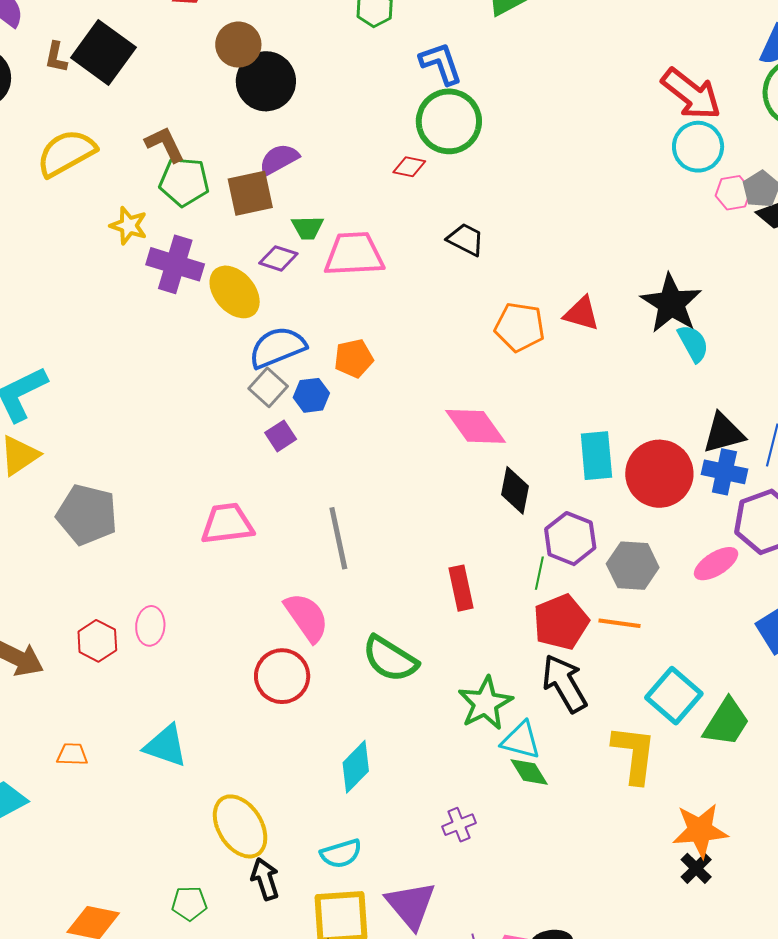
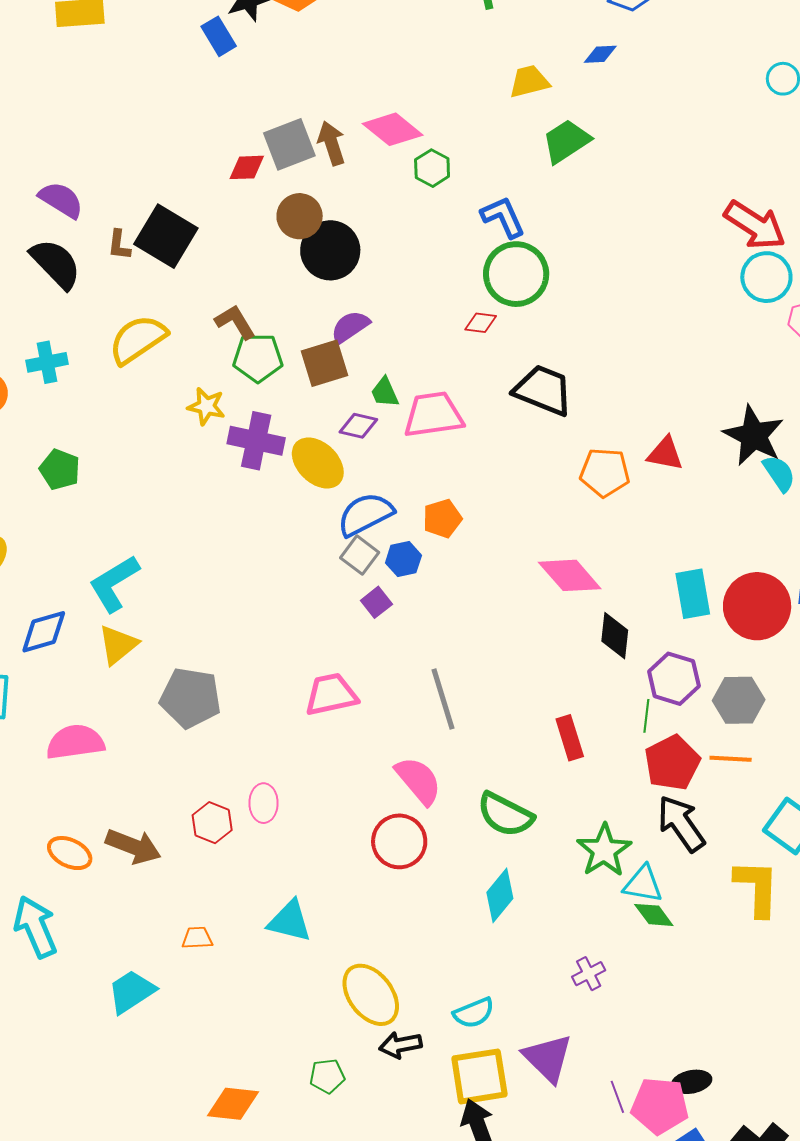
green trapezoid: (308, 228) -> (385, 392), turned 72
black trapezoid: (466, 239) -> (543, 390), size x1.6
cyan diamond: (356, 767) -> (500, 895), moved
black arrow: (265, 879) -> (400, 1045), turned -78

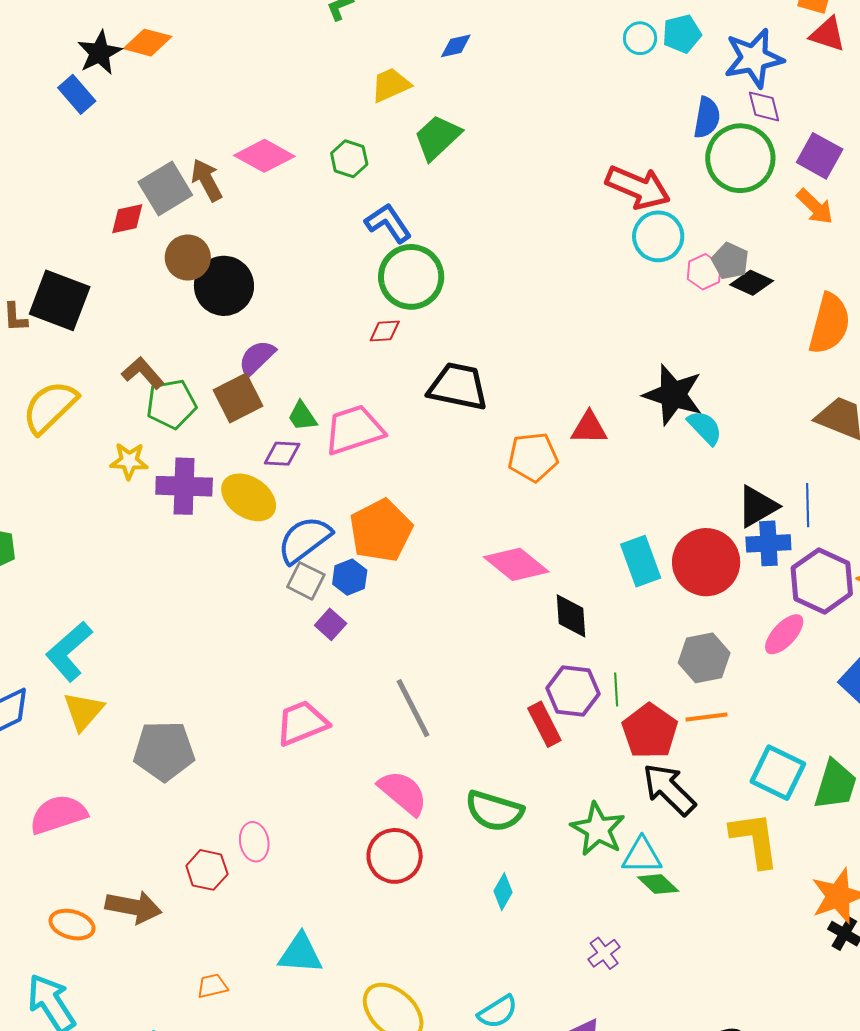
green hexagon: (432, 168) -> (349, 159), moved
orange pentagon: (442, 519) -> (381, 531), size x1.6
purple hexagon: (674, 679) -> (573, 691), moved
cyan diamond: (500, 895) -> (503, 892), size x0.7

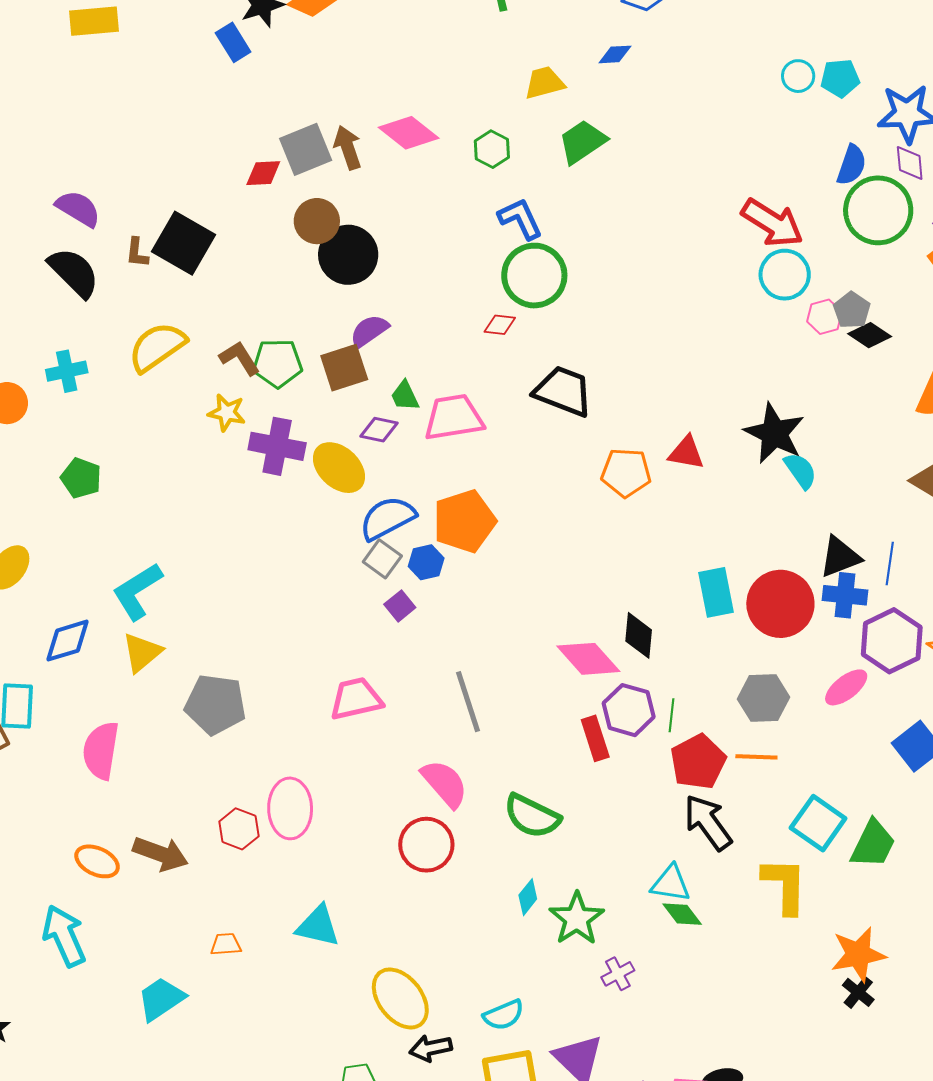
brown L-shape: (143, 373) -> (240, 358), moved
pink diamond: (516, 564) -> (588, 659), moved
pink semicircle: (58, 814) -> (101, 750), turned -72
green star: (598, 829) -> (577, 919), moved
pink ellipse: (254, 842) -> (290, 808), size x1.5

